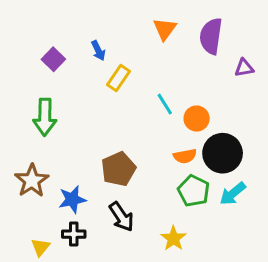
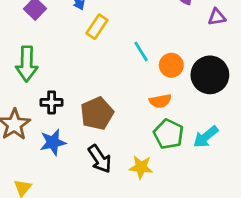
black circle: (223, 153) -> (210, 75), moved
black cross: (74, 234) -> (52, 102), moved
yellow star: (173, 238) -> (141, 167), moved, turned -30

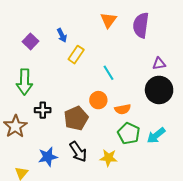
purple triangle: (217, 17) -> (159, 64), moved
orange circle: (171, 65) -> (98, 100), moved
blue star: (53, 142) -> (48, 157), moved

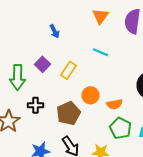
purple square: (31, 41) -> (42, 64), moved
yellow rectangle: (76, 55) -> (68, 70), moved
cyan line: (108, 73) -> (100, 52), moved, turned -35

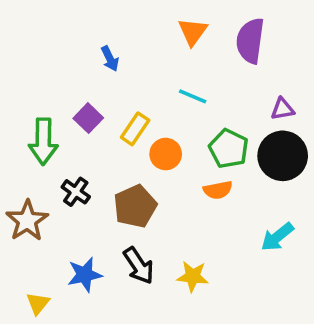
orange circle: (90, 95) -> (166, 154), moved
black cross: (36, 105) -> (76, 192), turned 35
green pentagon: (120, 128) -> (229, 149), moved

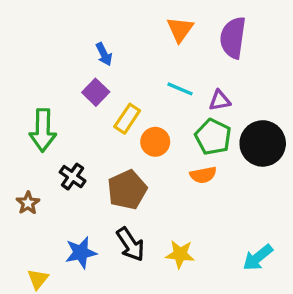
purple triangle: (283, 109) -> (220, 100), moved
purple square: (88, 118) -> (96, 92), moved
brown star: (27, 221) -> (28, 203), size x0.6
cyan arrow: (277, 237) -> (258, 258), moved

